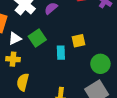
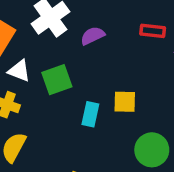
white triangle: (15, 38) -> (19, 71), turned 32

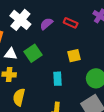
red rectangle: (153, 31) -> (71, 23), moved, turned 32
cyan rectangle: (90, 114) -> (57, 79), moved

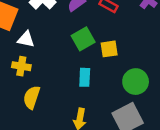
green square: (33, 53) -> (83, 39), moved

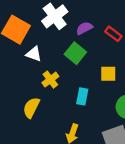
green square: (83, 39) -> (75, 53), moved, turned -30
yellow cross: (21, 66) -> (50, 80), moved, turned 35

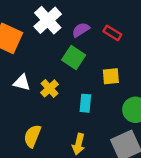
white triangle: (34, 54) -> (22, 83), moved
yellow semicircle: (31, 108) -> (32, 136), moved

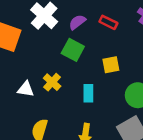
white triangle: (22, 83) -> (26, 89), moved

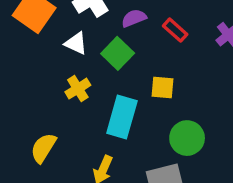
white triangle: (26, 89) -> (76, 43), moved
cyan rectangle: (88, 93) -> (122, 117), size x1.6

